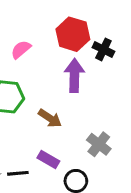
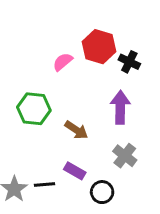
pink semicircle: (21, 49) -> (63, 62), moved
purple arrow: (74, 75) -> (120, 107), moved

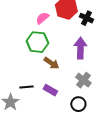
green hexagon: (34, 109) -> (37, 42), moved
black line: (44, 184) -> (26, 87), moved
black circle: (102, 192) -> (78, 104), moved

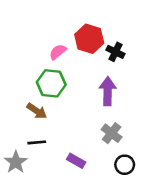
brown arrow: (51, 63) -> (37, 111), moved
purple rectangle: (50, 90) -> (76, 161), moved
black circle: (78, 104) -> (125, 165), moved

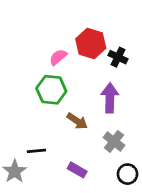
brown arrow: (37, 111) -> (77, 121), moved

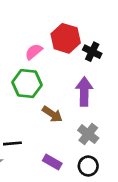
black circle: (127, 174) -> (88, 166), moved

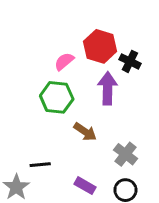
purple arrow: (84, 92) -> (108, 88), moved

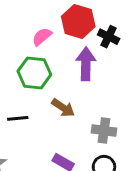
gray cross: (125, 154) -> (104, 131), turned -30
black line: (40, 165) -> (18, 118), moved

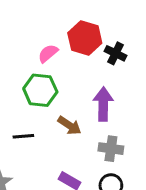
purple arrow: (86, 64) -> (103, 104), moved

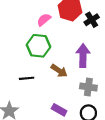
black cross: (116, 53) -> (92, 20), turned 32

